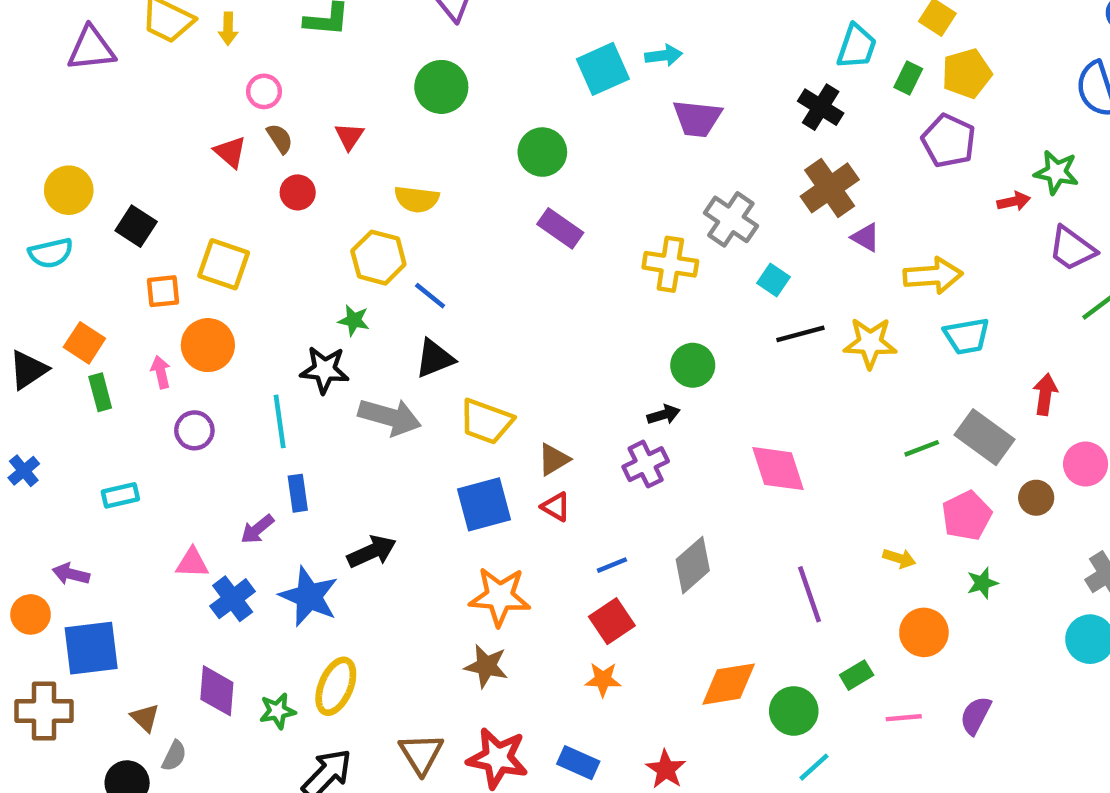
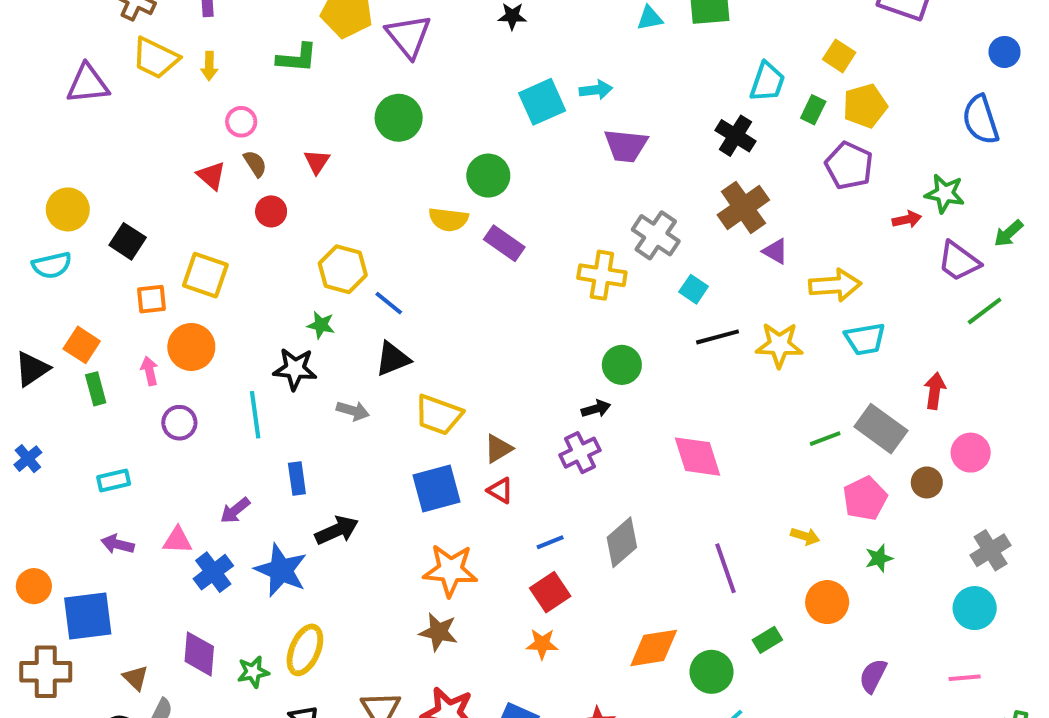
yellow semicircle: (417, 199) -> (448, 219), moved
gray arrow: (390, 417) -> (353, 411), size x0.6
blue rectangle: (298, 493) -> (297, 479), moved
purple arrow: (71, 574) -> (118, 544), moved
pink line: (904, 718) -> (965, 678), moved

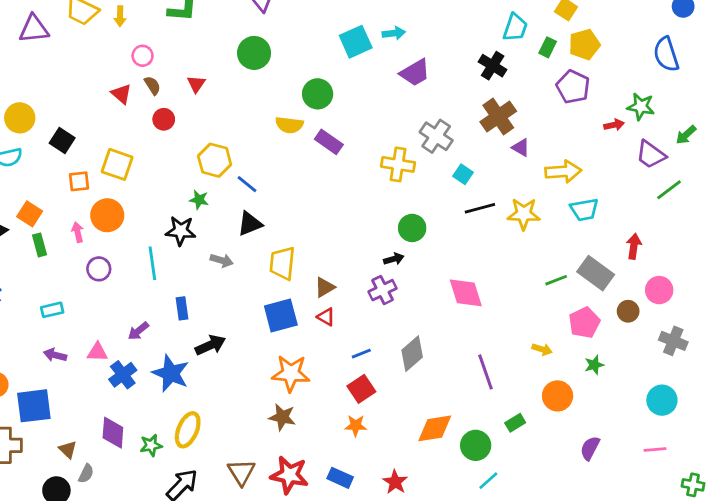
purple trapezoid: (626, 146) -> (415, 73), turned -36
yellow trapezoid: (438, 415) -> (282, 263), turned 76
gray cross: (991, 550) -> (673, 341), moved, turned -36

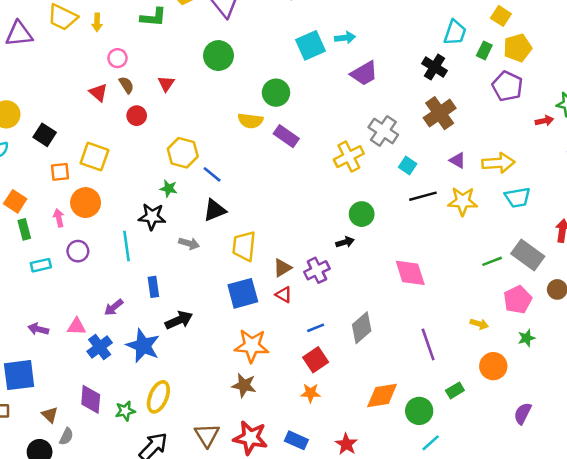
purple triangle: (521, 148) -> (458, 160), moved
yellow cross: (398, 164) -> (349, 157), turned -36
purple cross: (382, 290) -> (317, 270), moved
cyan rectangle: (52, 310) -> (41, 265), moved

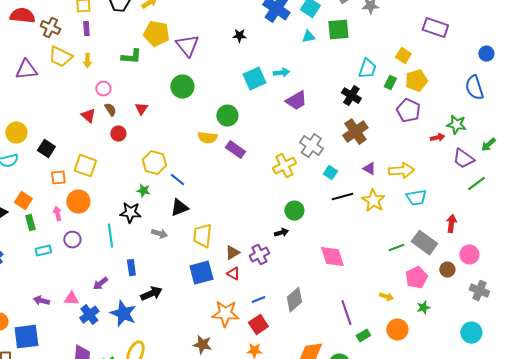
yellow star: (463, 201) -> (373, 201), turned 30
orange star: (252, 346) -> (225, 314), moved
green rectangle: (455, 390) -> (363, 336), moved

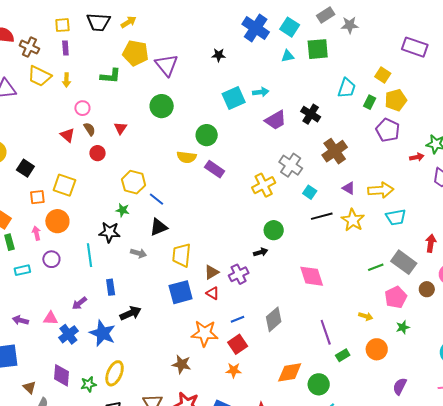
black cross: (351, 96) -> (311, 114), moved

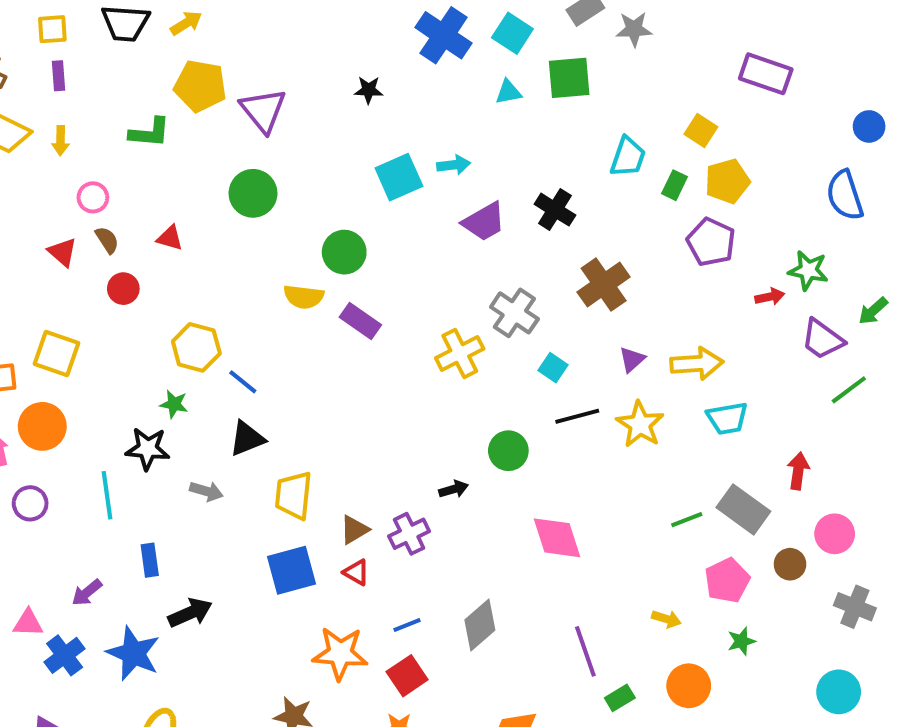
red triangle: (121, 128) -> (170, 238), turned -48
purple triangle: (349, 188) -> (632, 360), turned 48
green circle: (274, 230) -> (508, 451), moved

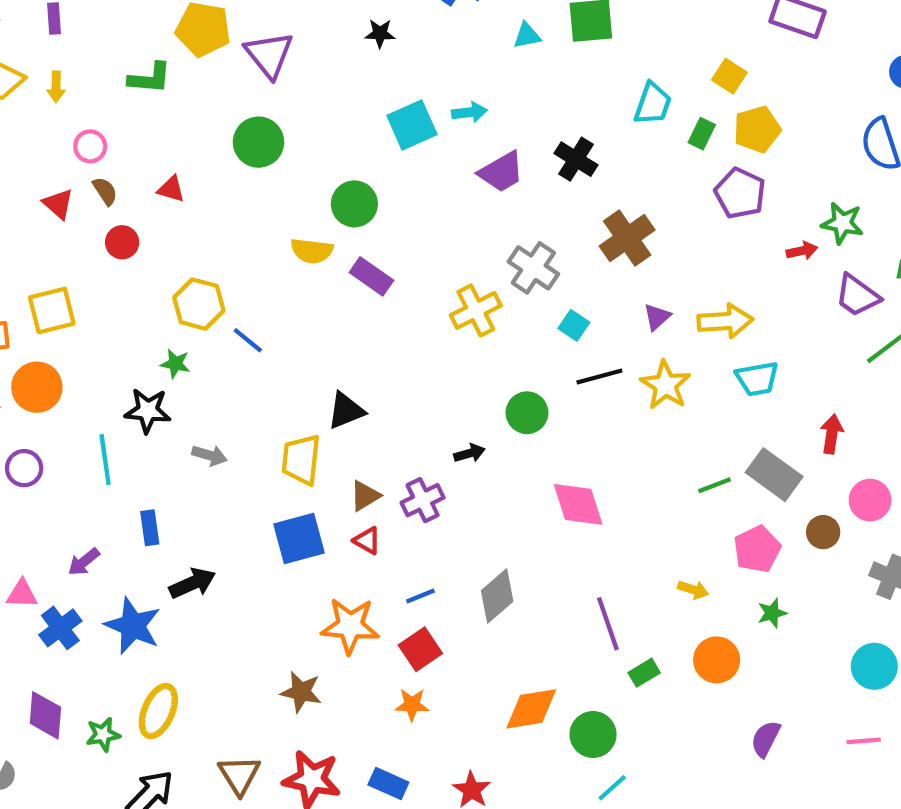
yellow square: (56, 353) -> (52, 310), turned -33
black triangle: (247, 439) -> (346, 411), moved

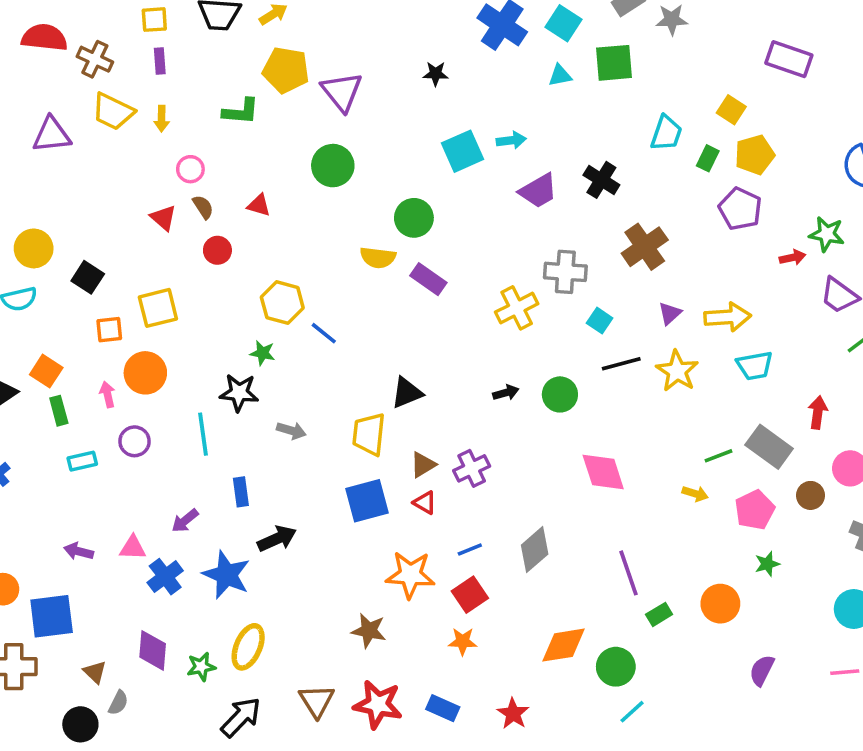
gray cross: (533, 268) -> (565, 272), turned -30
black arrow: (469, 453) -> (506, 393), moved
yellow arrow: (693, 590) -> (695, 494), moved

